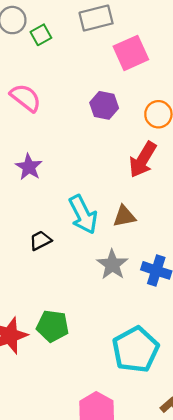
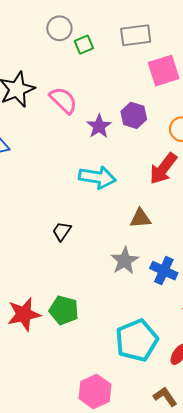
purple star: (29, 167) -> (99, 126), moved
cyan arrow: (83, 215) -> (97, 177), moved, turned -60
black trapezoid: (40, 240) -> (62, 231), turned -35

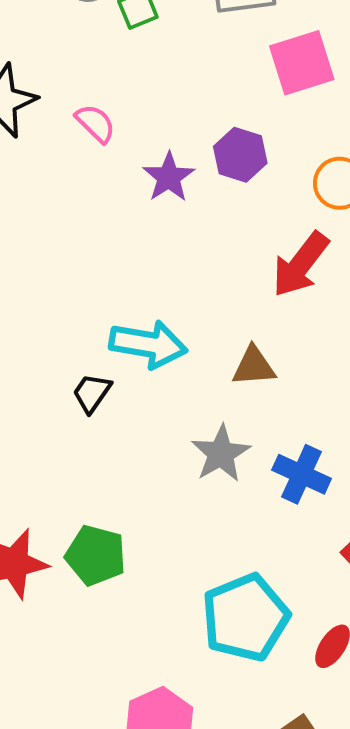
pink semicircle: (63, 100) -> (95, 123), size x0.7
cyan arrow: (97, 177) -> (148, 344), moved

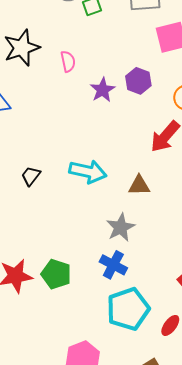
pink semicircle: (95, 123) -> (68, 61), turned 30
black trapezoid: (92, 393) -> (31, 176), moved
blue cross: (302, 474) -> (113, 265), moved

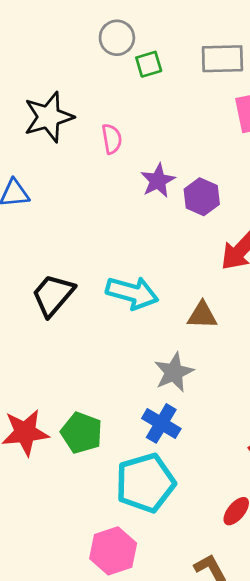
purple hexagon: (138, 81) -> (202, 197), moved
black trapezoid: (31, 176) -> (53, 295), size x1.6
cyan pentagon: (128, 309) -> (145, 483), moved

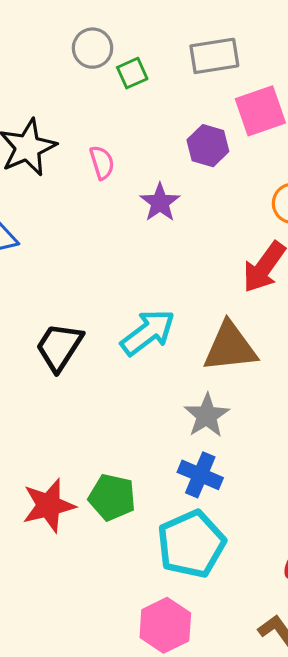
purple hexagon: (202, 197) -> (208, 146), moved
cyan arrow: (132, 293) -> (148, 332), turned -45
brown triangle: (202, 315) -> (230, 347), size x1.6

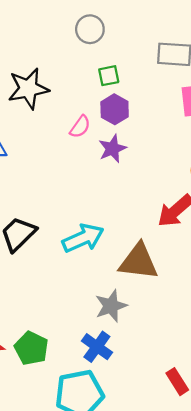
green square: (132, 73) -> (109, 76), moved
purple hexagon: (208, 146) -> (115, 109), moved
pink semicircle: (102, 163) -> (80, 127), moved, turned 40

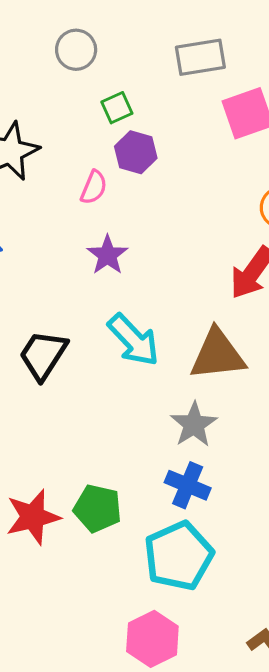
purple star: (112, 149) -> (107, 255), moved
cyan arrow: (83, 238) -> (134, 340), turned 84

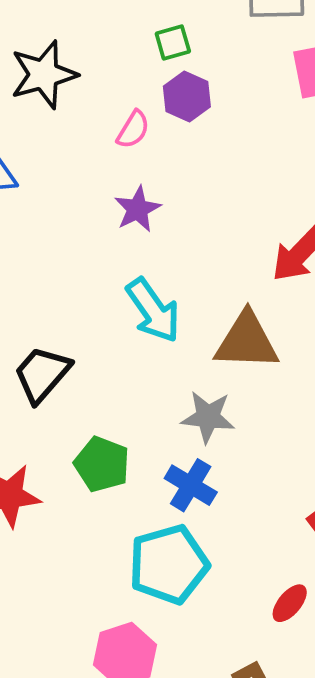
black trapezoid: (43, 355) -> (42, 374), moved
gray star: (194, 425) -> (208, 417), turned 30
green pentagon: (98, 508) -> (102, 464), moved

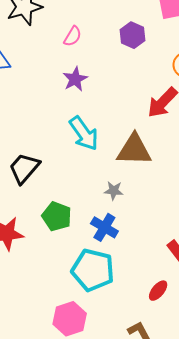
purple hexagon: (187, 97) -> (132, 35), moved
gray star: (208, 417) -> (114, 191), size x0.7
cyan pentagon: (169, 564) -> (93, 270), turned 30

